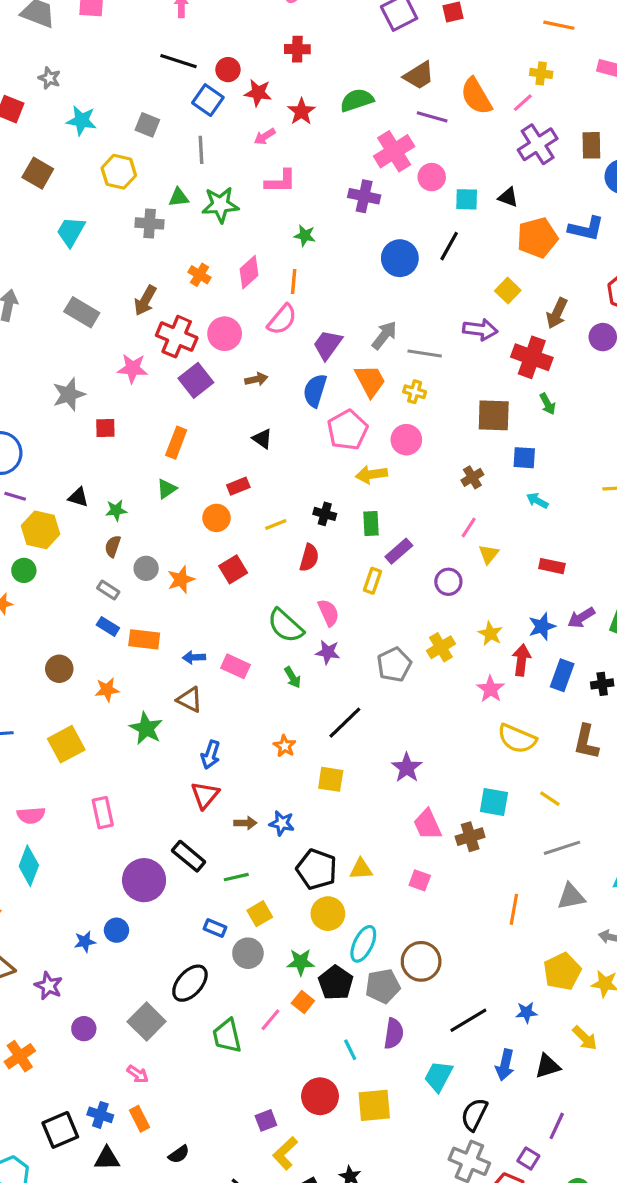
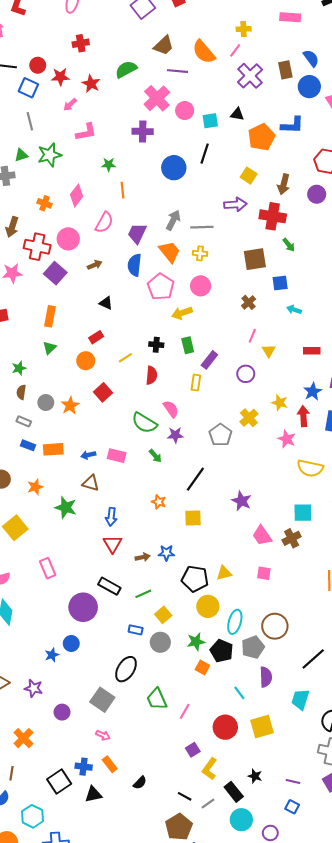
orange line: (294, 281) -> (122, 190), moved
pink line: (270, 1020) -> (185, 711), moved

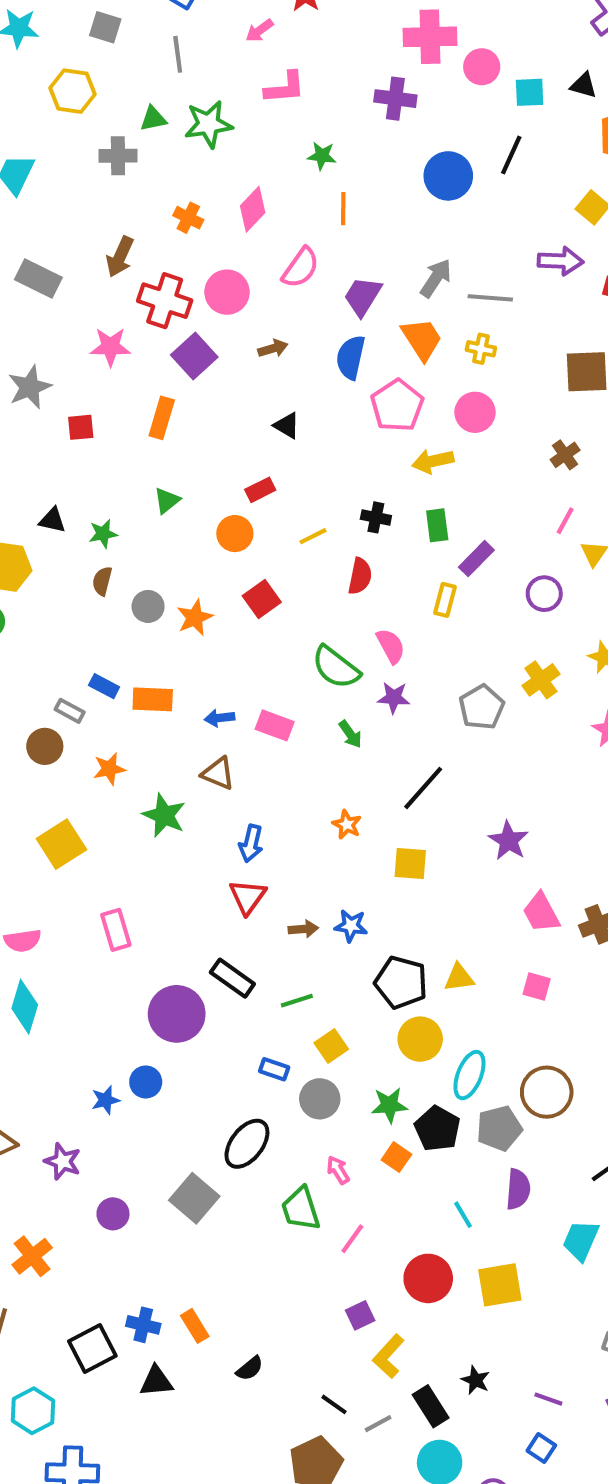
pink cross: (157, 98) -> (430, 37), turned 35
orange rectangle: (50, 316) -> (162, 418), moved
gray rectangle: (24, 421) -> (70, 711), moved
pink arrow: (103, 735) -> (338, 1170), moved, turned -152

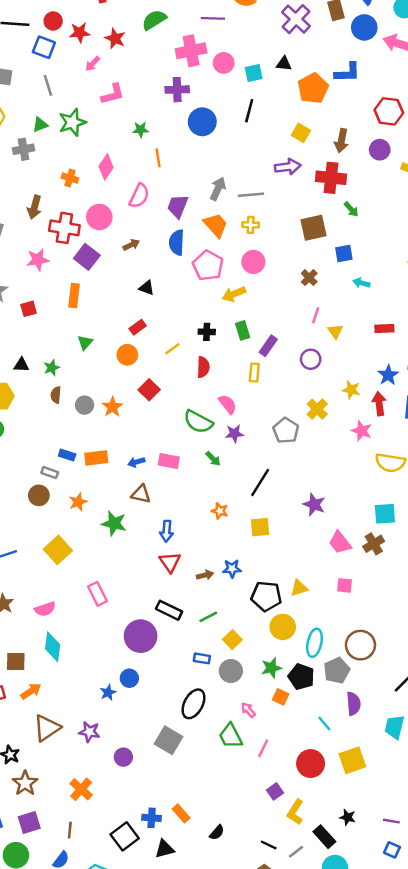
blue circle: (448, 176) -> (202, 122), moved

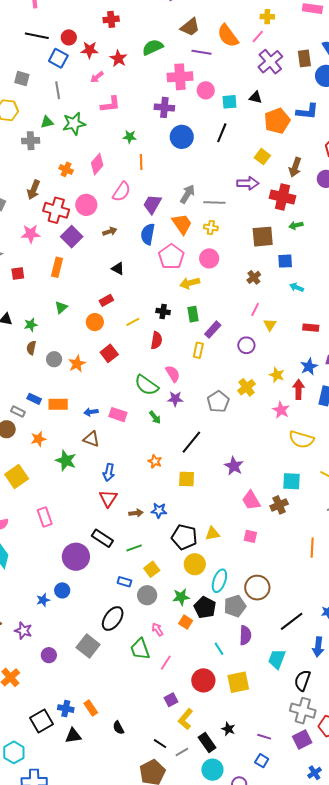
green arrow: (351, 209) -> (296, 225), turned 112
black semicircle: (217, 833) -> (118, 728), turned 104

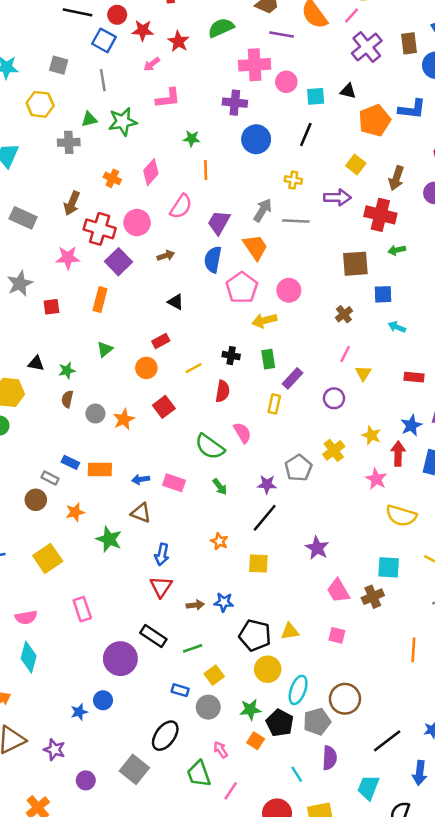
yellow cross: (211, 227) -> (293, 180), moved
purple star: (175, 399) -> (267, 484), moved

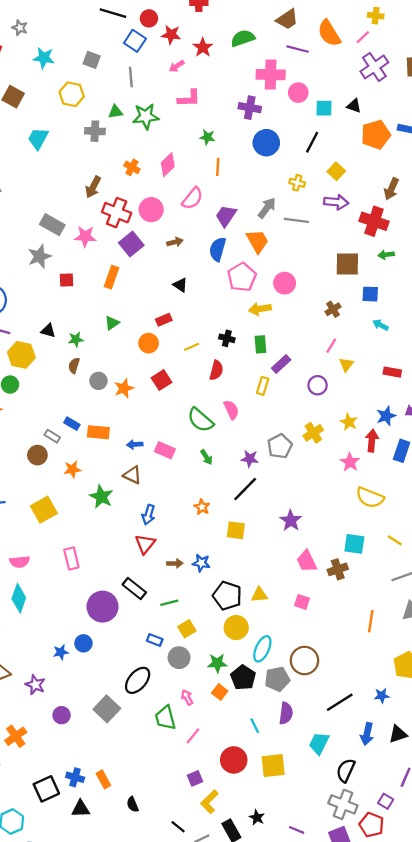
yellow square: (356, 165) -> (336, 171), moved
gray rectangle: (23, 218) -> (52, 225), moved

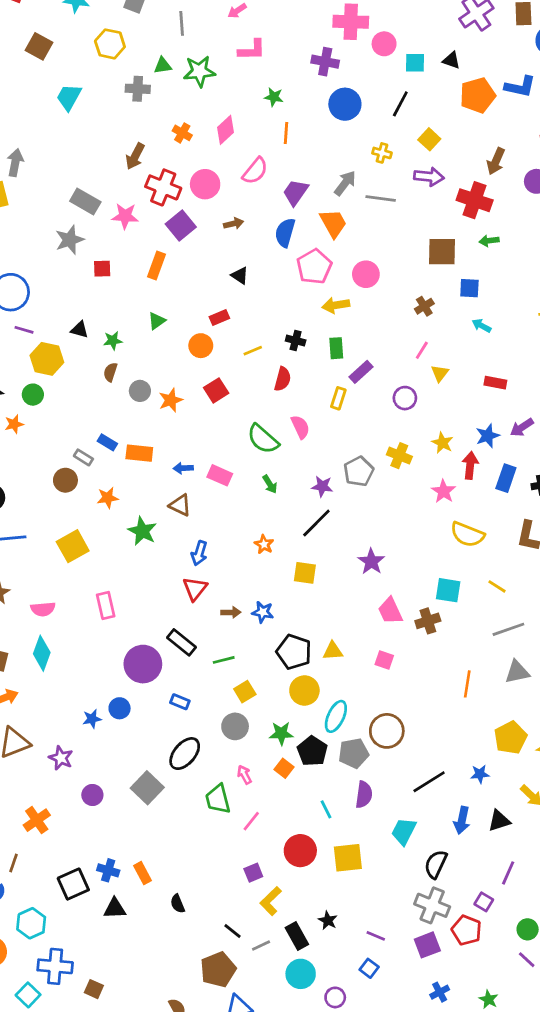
yellow cross: (313, 433) -> (399, 456), turned -36
blue rectangle: (155, 640) -> (180, 702), moved

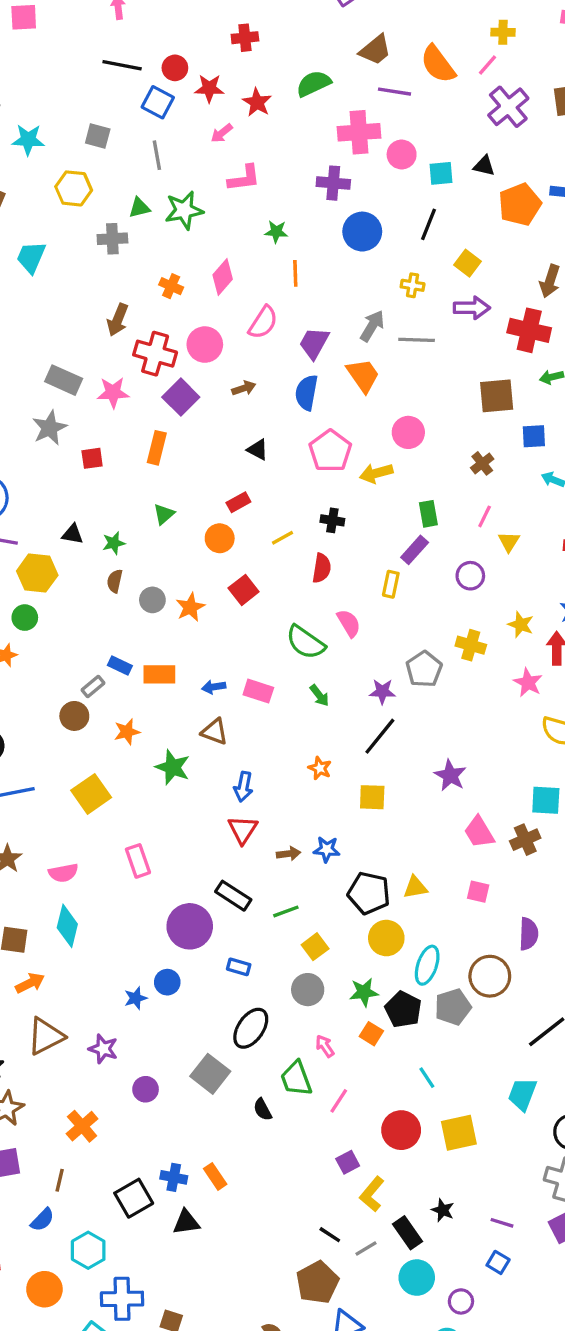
pink pentagon: (314, 267) -> (330, 451), moved
green rectangle: (336, 348) -> (428, 514), moved
gray rectangle: (83, 457) -> (93, 687), turned -66
purple semicircle: (364, 795) -> (529, 934), moved
black semicircle: (178, 904) -> (263, 1109), moved

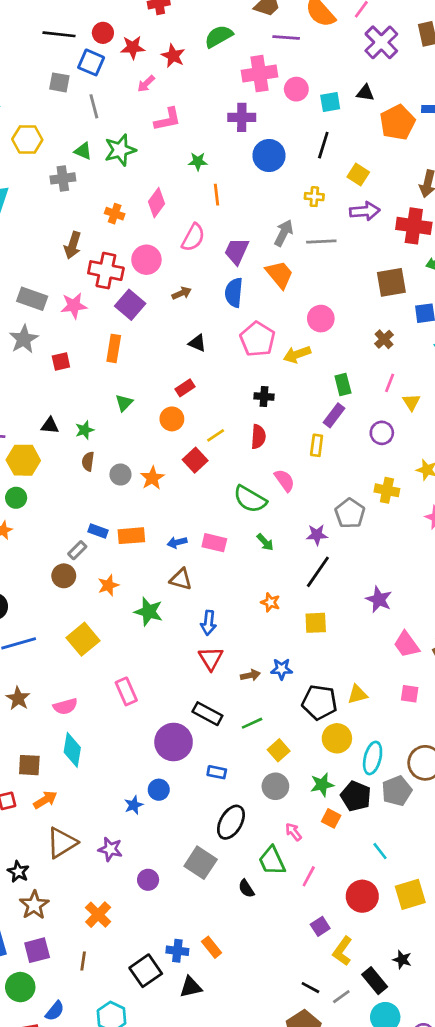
gray square: (98, 136) -> (59, 82), moved
green triangle: (139, 208) -> (83, 151), turned 42
yellow line: (282, 538) -> (216, 435), moved
blue semicircle: (42, 1220) -> (55, 1011), moved

